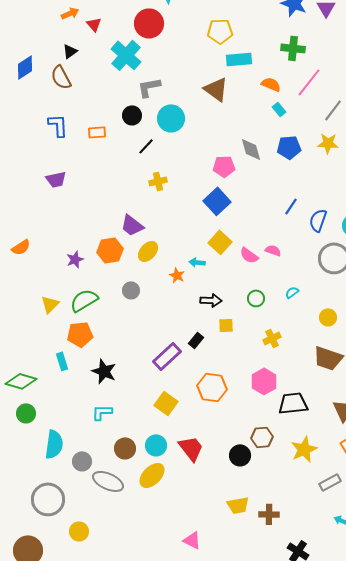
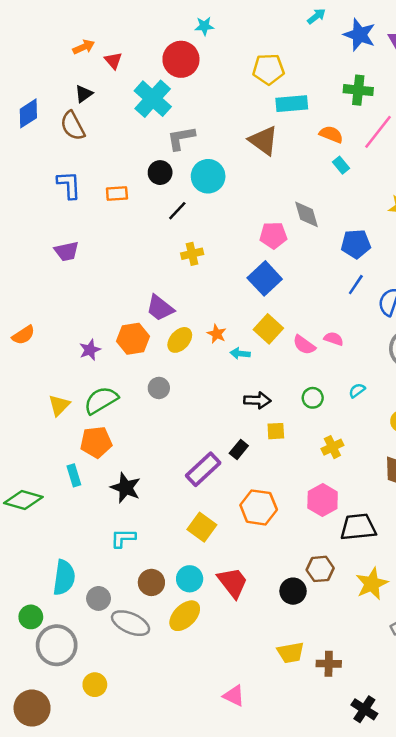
blue pentagon: (289, 147) -> (356, 244), moved
orange star: (177, 275) -> (217, 334), moved
green circle: (26, 413) -> (31, 617), moved

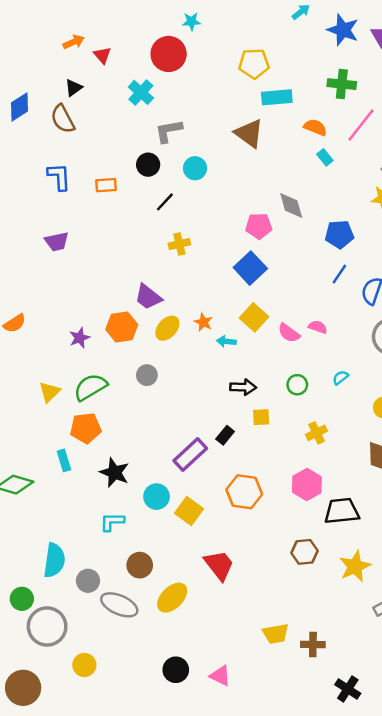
cyan cross: (153, 99) -> (141, 92), size x0.7
cyan circle: (208, 176) -> (195, 168), size x0.7
cyan circle: (190, 579) -> (157, 497), moved
black circle: (293, 591) -> (176, 670), moved

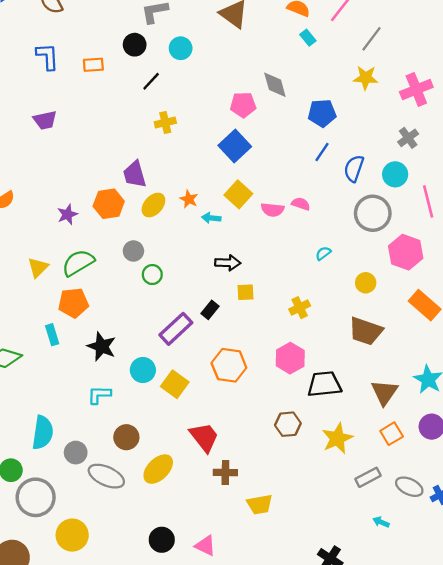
purple trapezoid: (148, 297) -> (135, 174), turned 36
pink semicircle: (289, 333) -> (273, 210), turned -30
green circle: (297, 385) -> (152, 275), moved
brown cross: (313, 645) -> (225, 473), moved
yellow circle: (84, 665) -> (72, 535), size x1.4

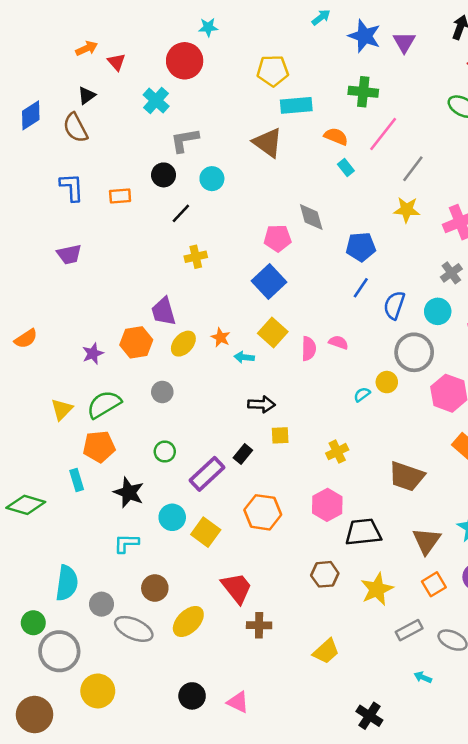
pink semicircle: (273, 210) -> (309, 349), turned -95
green circle: (152, 275) -> (165, 452), moved
yellow circle: (366, 283) -> (387, 382), moved
yellow trapezoid: (260, 504) -> (326, 651), moved, turned -32

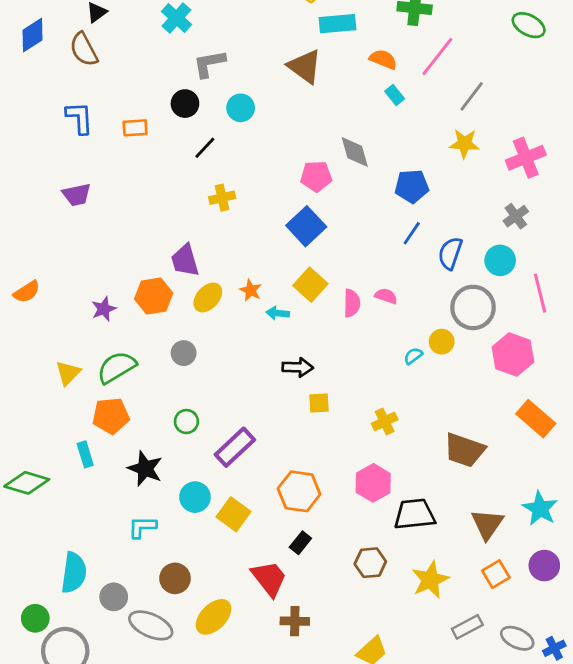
black rectangle: (243, 454) -> (300, 543), moved

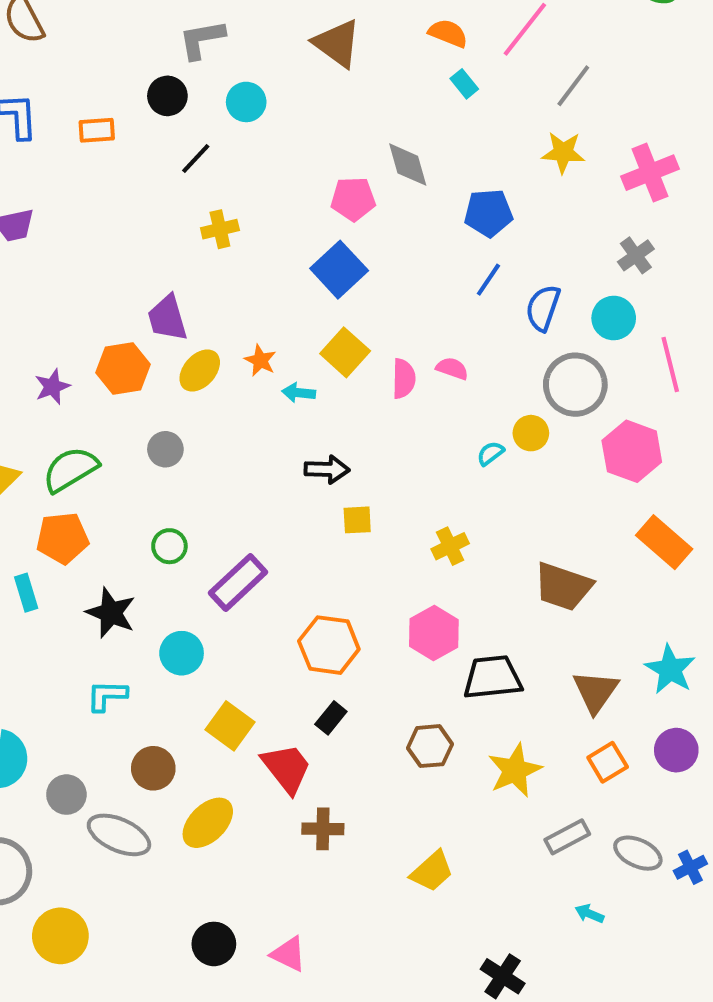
yellow square: (233, 514) -> (230, 726), moved

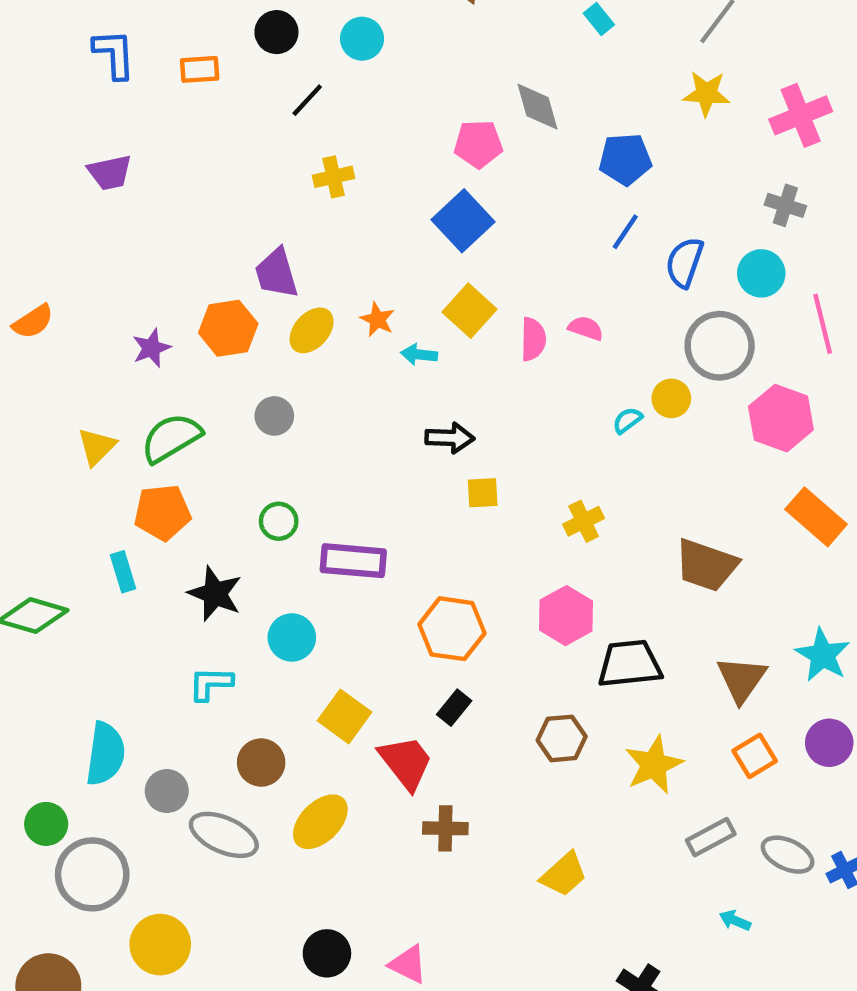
gray cross: (636, 255) -> (785, 205), turned -36
purple rectangle: (238, 583) -> (353, 561), turned 48

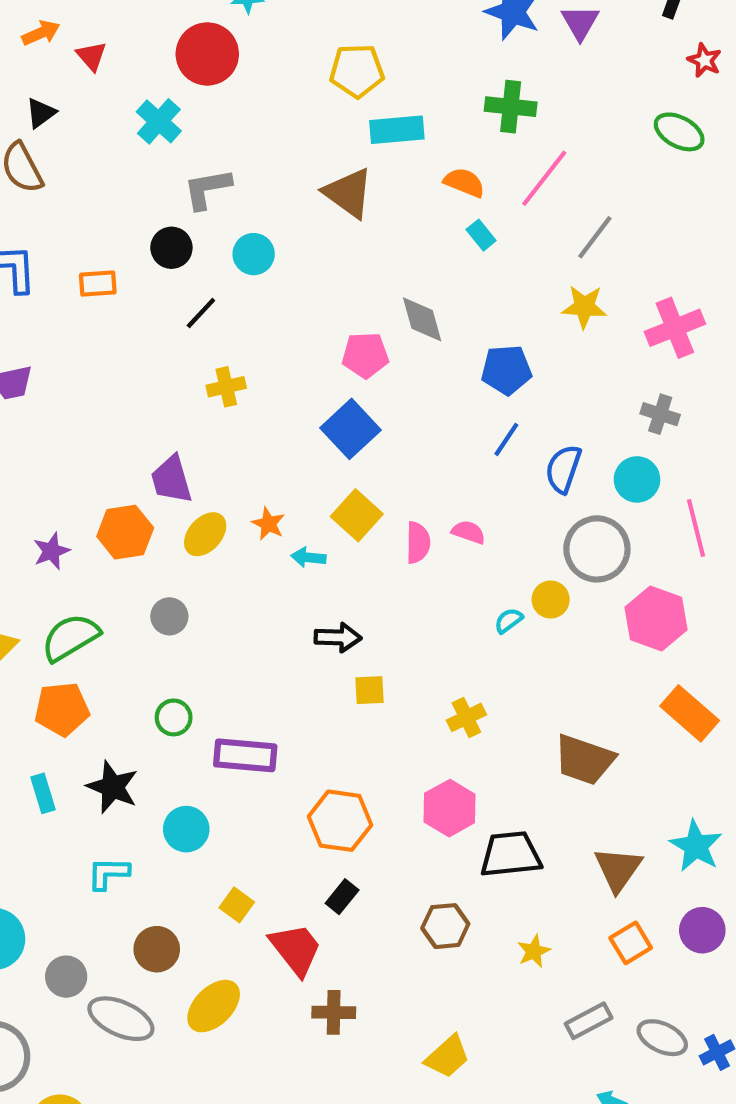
cyan rectangle: (123, 572) -> (43, 793), moved
yellow square: (344, 716) -> (237, 905), size x0.7
yellow star: (654, 765) -> (534, 951), size x0.6

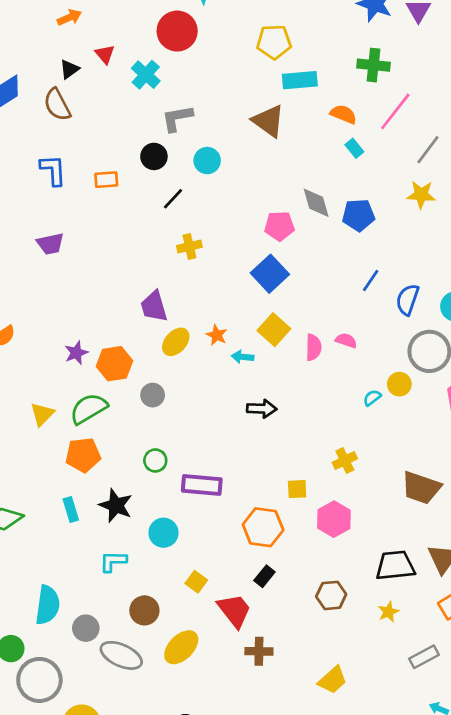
red triangle: (91, 56) -> (105, 54), moved
blue pentagon: (506, 370) -> (358, 215), moved
orange hexagon: (125, 532) -> (114, 364), moved
yellow square: (369, 690) -> (297, 489), moved
black trapezoid: (511, 854) -> (395, 565), moved

